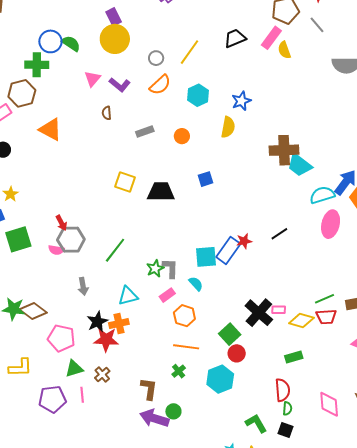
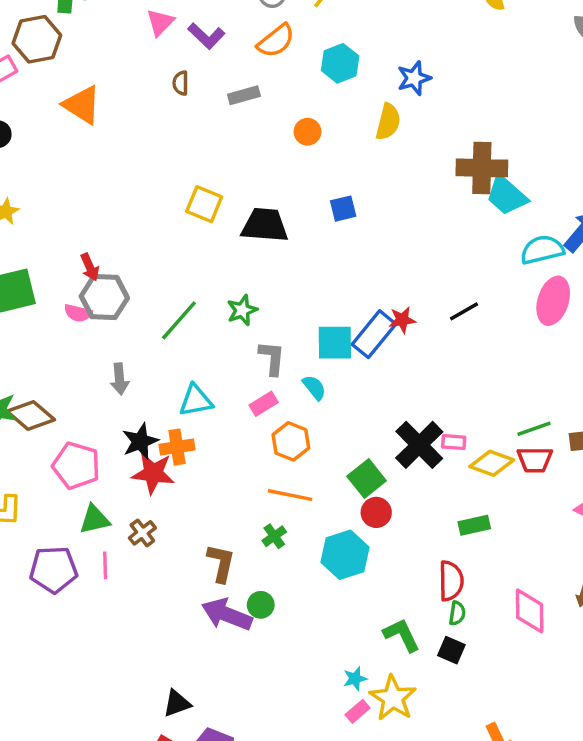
gray rectangle: (145, 132) -> (244, 95), moved
green star: (155, 269) -> (242, 310), moved

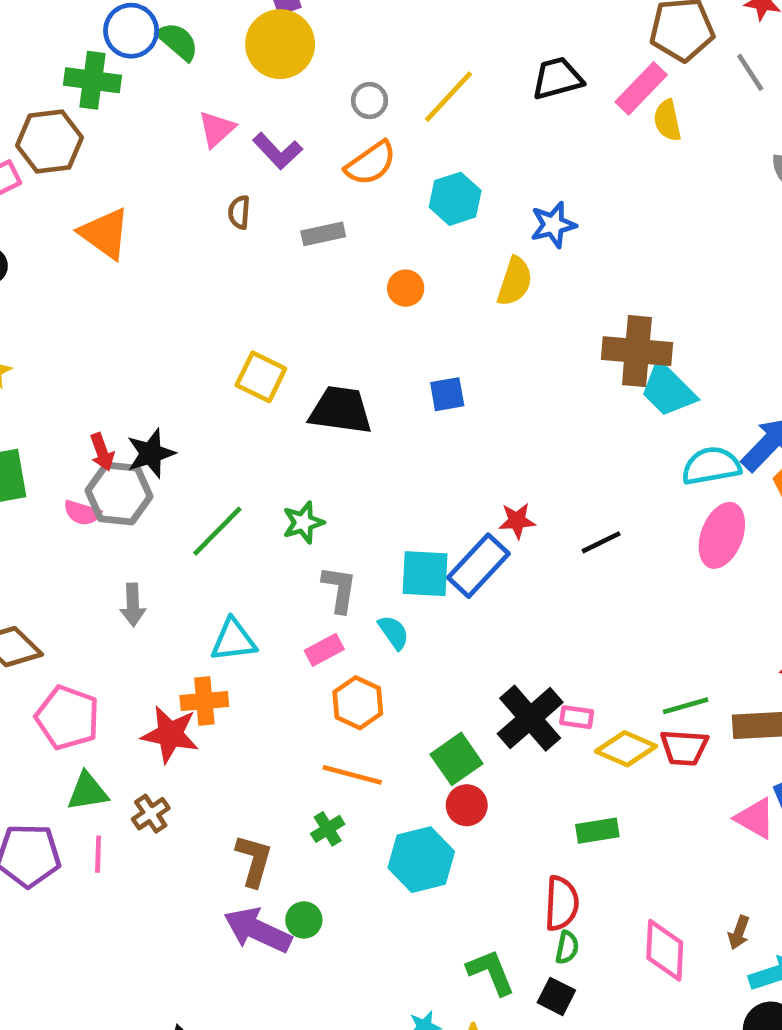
red star: (402, 320) -> (517, 521), moved
black star: (140, 441) -> (151, 453), moved

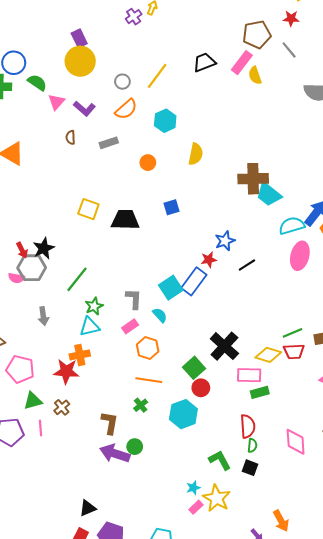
green semicircle: (178, 41) -> (37, 83), moved
blue star: (553, 225) -> (225, 241), moved
green star: (303, 522) -> (94, 306), moved
cyan square: (425, 574) -> (171, 288), turned -30
pink rectangle: (577, 717) -> (249, 375), moved, size x1.6

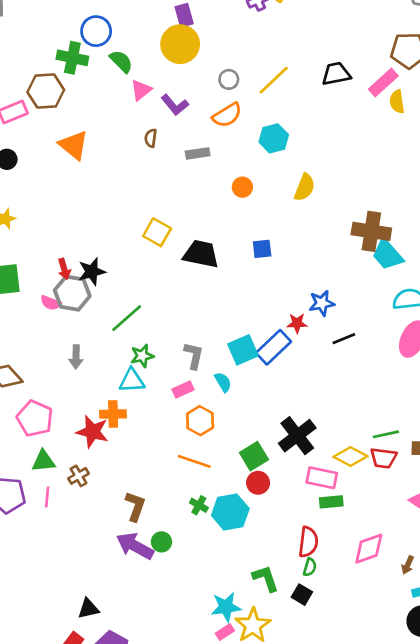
green cross: (141, 405) -> (199, 505), moved, turned -32
pink diamond: (296, 442) -> (369, 549), moved, turned 64
cyan star: (193, 488) -> (226, 607), size x1.6

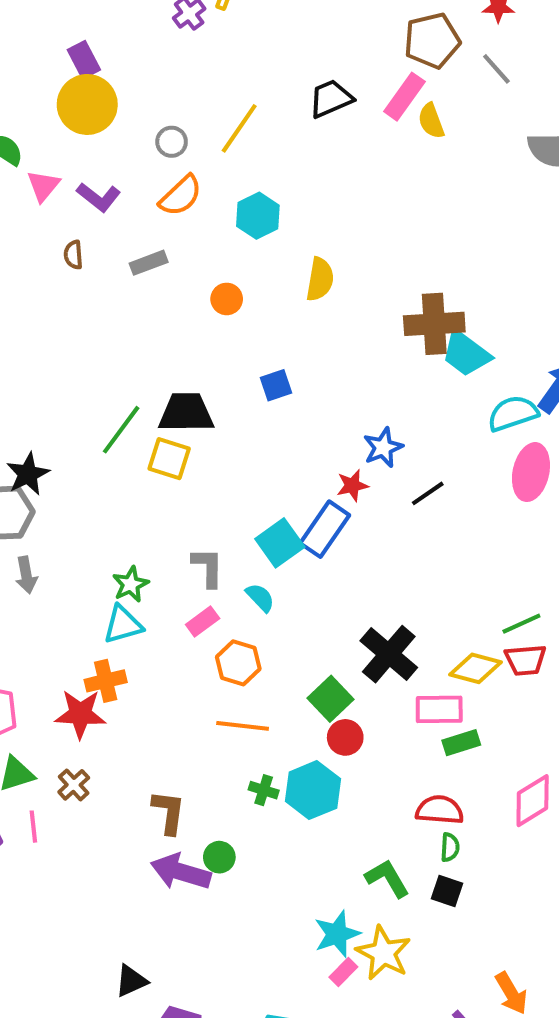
yellow square: (157, 232) -> (169, 459), moved
green line: (127, 318) -> (121, 430), moved
gray arrow: (76, 357) -> (26, 575), moved
red semicircle: (308, 542) -> (440, 810), turned -80

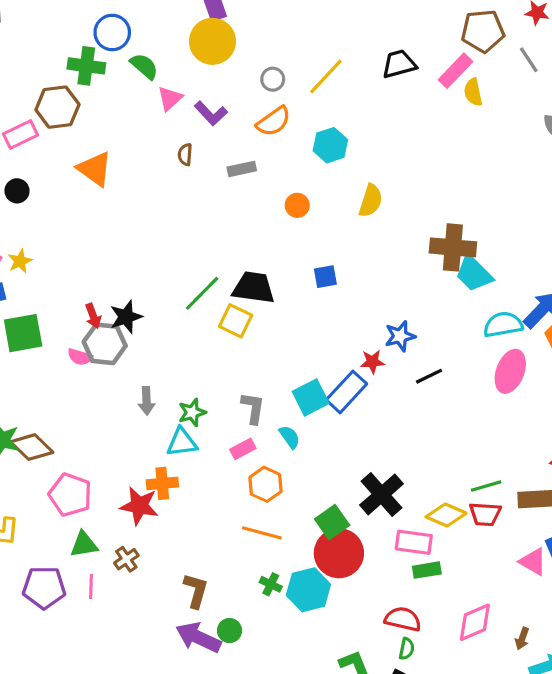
gray arrow: (26, 575) -> (147, 401), moved
red circle: (345, 737) -> (339, 553), size x1.8

